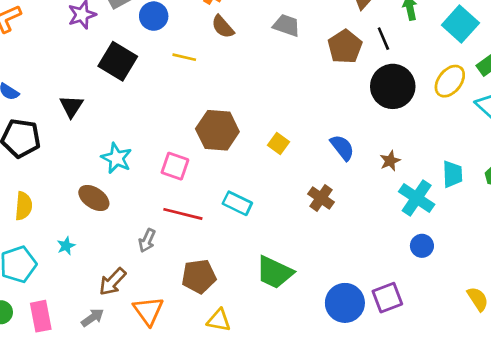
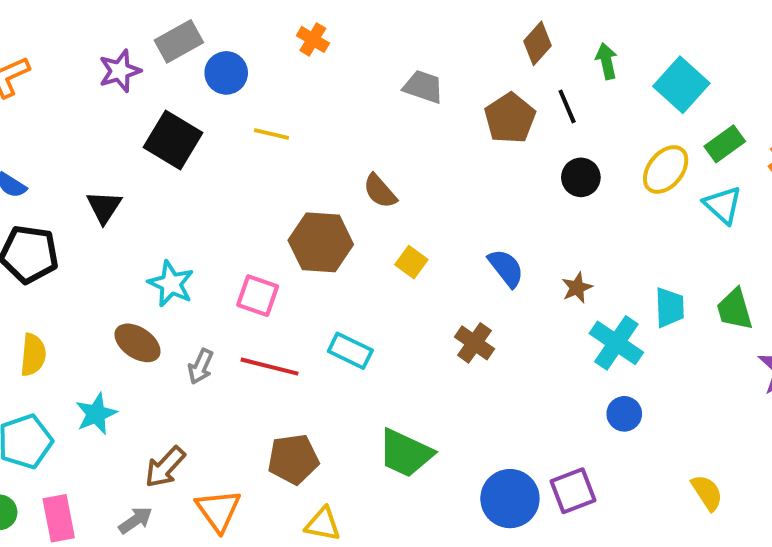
brown semicircle: (223, 27) -> (380, 191), moved
black circle: (393, 86) -> (581, 177), size x0.6
gray arrow: (147, 240) -> (201, 367), moved
cyan star: (66, 246) -> (96, 414), size x1.5

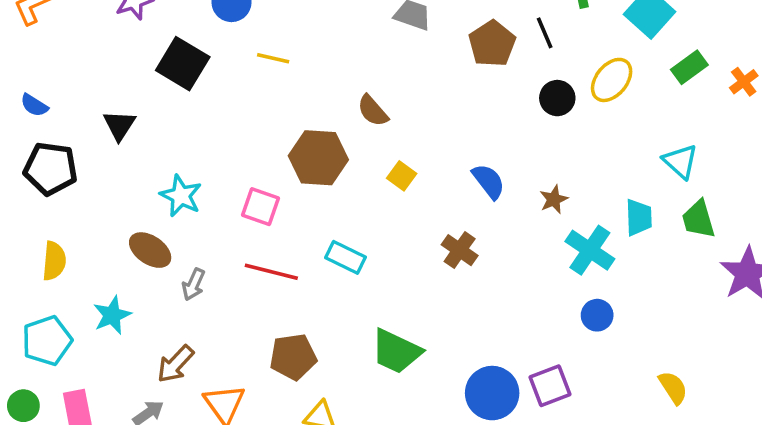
yellow ellipse: (666, 169) -> (612, 80), moved
cyan triangle: (723, 205) -> (680, 161), moved
gray arrow: (201, 367) -> (194, 284), moved

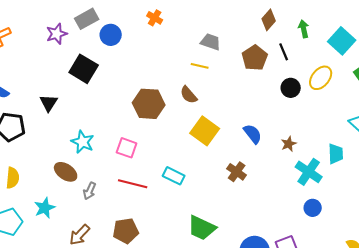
yellow line: (273, 58) -> (200, 66), moved
brown hexagon: (318, 158) -> (149, 104), moved
yellow square: (402, 176) -> (205, 131), size x1.8
brown pentagon: (293, 357) -> (126, 231), moved

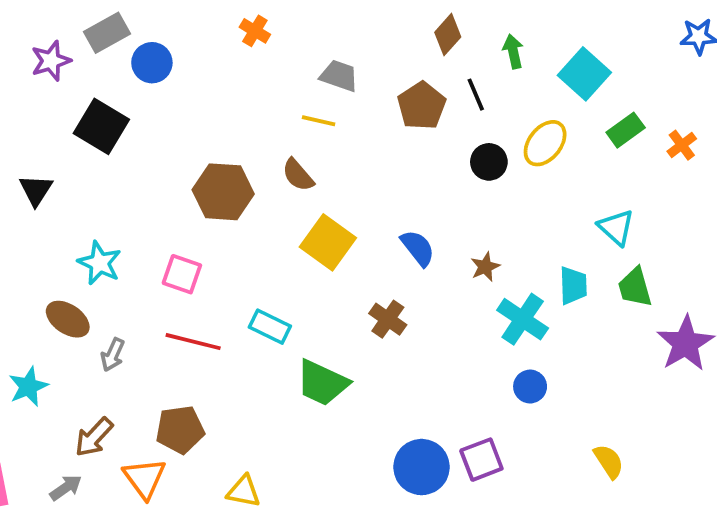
orange cross: (155, 18) -> (255, 31), moved
green trapezoid: (202, 228) -> (322, 383), moved

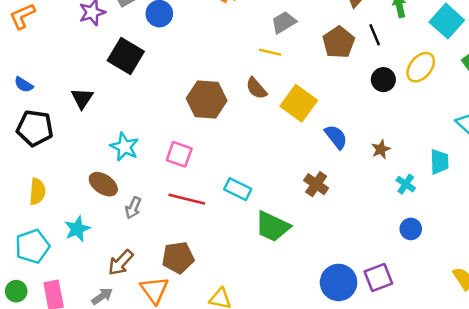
gray trapezoid: (339, 76) -> (284, 22), turned -50
yellow square: (328, 242) -> (299, 103), moved
cyan cross: (523, 319) -> (406, 184), size x0.6

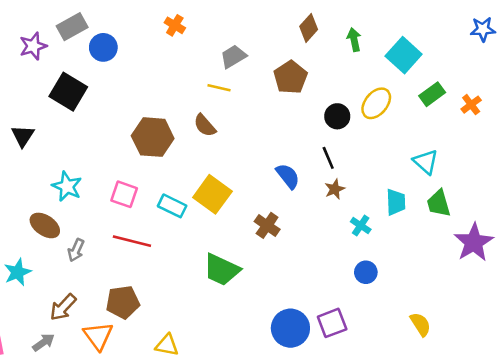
black line: (375, 35) -> (328, 158), moved
yellow square: (299, 103) -> (212, 194), moved
cyan rectangle: (238, 189) -> (172, 206), moved

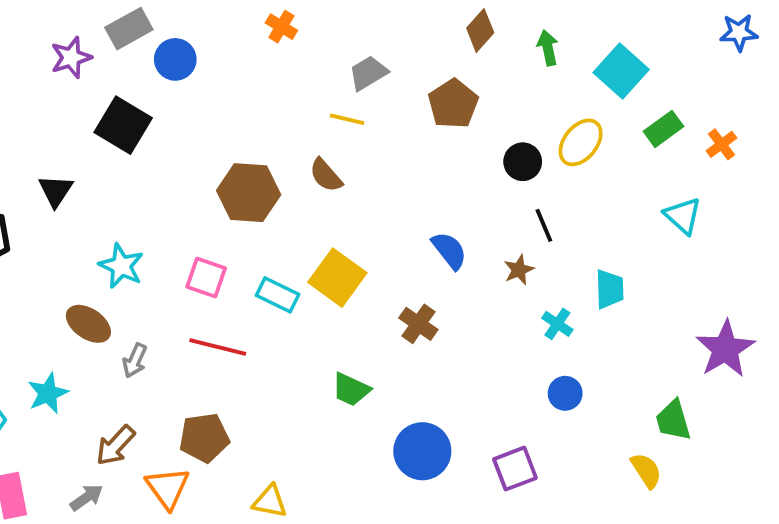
black line: (328, 158) -> (544, 225), moved
cyan triangle: (426, 162) -> (683, 216), moved
green trapezoid: (439, 203) -> (673, 420), moved
green trapezoid: (222, 270) -> (351, 389), size x0.7
blue circle: (290, 328) -> (422, 451), moved

